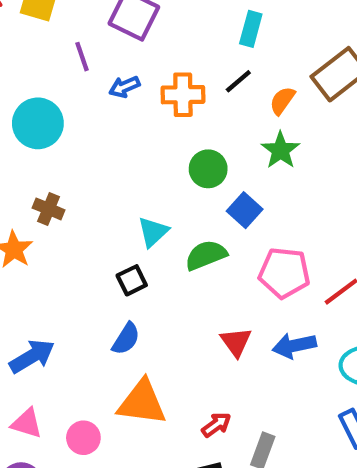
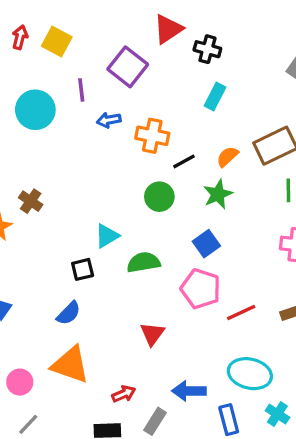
black line: (238, 81) -> (184, 161), moved
cyan circle: (38, 123) -> (35, 110), moved
blue square: (245, 210) -> (206, 244), moved
blue arrow: (294, 346) -> (189, 391), moved

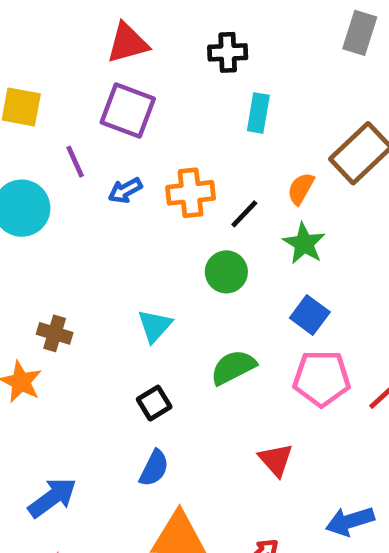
red triangle: (168, 29) -> (127, 43), moved, turned 36
cyan triangle: (107, 236) -> (155, 326), moved

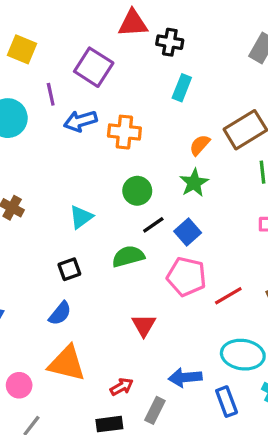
red triangle: (127, 43) -> (133, 23), moved
blue arrow: (125, 190) -> (80, 121), size x1.4
black line: (244, 214) -> (153, 225), moved

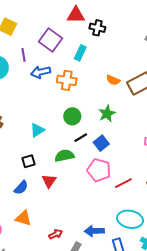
cyan rectangle: (182, 88) -> (80, 53), moved
orange semicircle: (200, 145) -> (113, 80), moved, turned -112
red triangle: (144, 325) -> (49, 181), moved
orange triangle: (67, 363) -> (23, 218), size x0.7

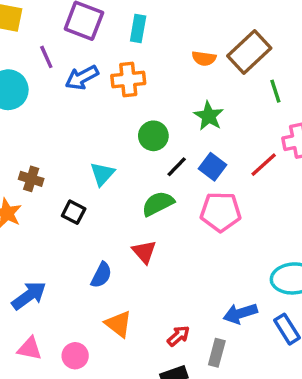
black square: (28, 161) -> (74, 212), moved, turned -32
red line: (123, 183) -> (264, 165), moved
orange triangle: (23, 218) -> (119, 324), turned 36

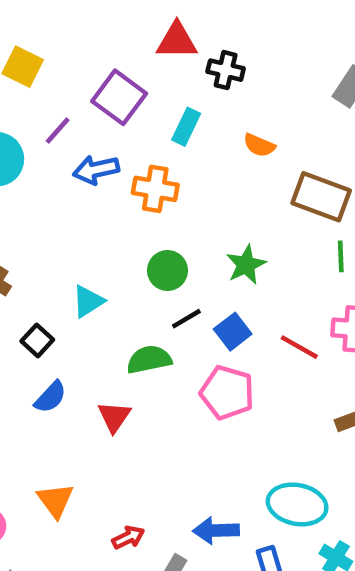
brown rectangle: (249, 52) -> (321, 197), turned 48
purple line: (46, 57) -> (58, 131), turned 50
orange semicircle: (204, 58) -> (259, 145), moved
red line: (264, 165) -> (299, 347), turned 56
blue semicircle: (101, 275) -> (50, 397), moved

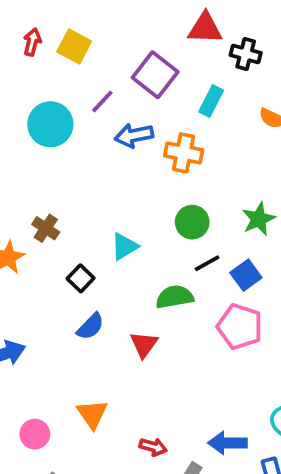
red arrow: (128, 537) -> (153, 447), turned 40

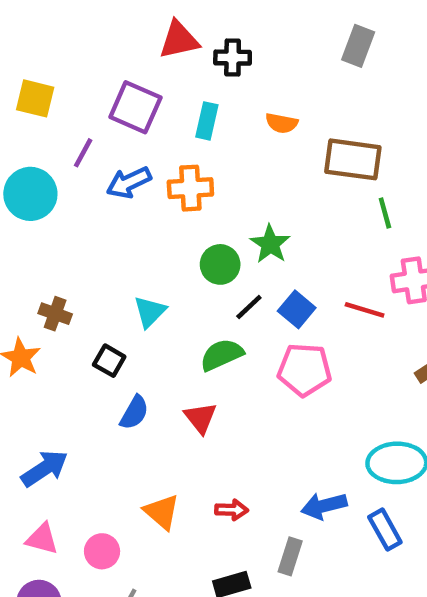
green star: (259, 219) -> (270, 244), moved
red arrow: (153, 447) -> (232, 510), moved

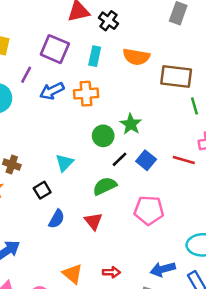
black cross: (233, 58) -> (108, 21), turned 36
orange semicircle: (282, 123) -> (136, 57), size x1.5
black square: (109, 361) -> (42, 190), turned 30
pink pentagon: (304, 370) -> (149, 210), moved

